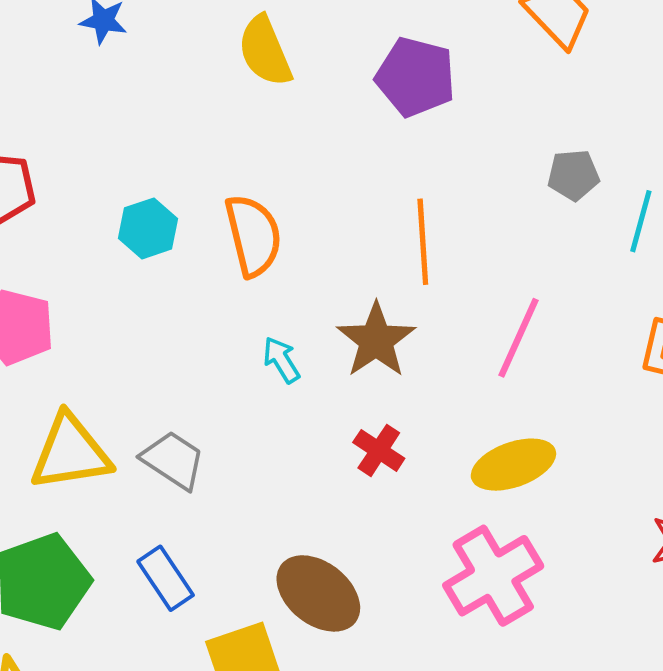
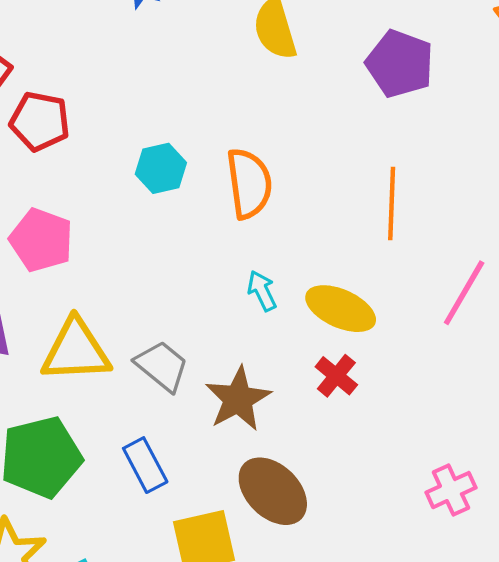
brown star: (376, 340) -> (238, 399), moved
yellow ellipse: (513, 465) -> (341, 309), moved, turned 38
pink cross: (493, 576) -> (451, 490), moved, size x0.6

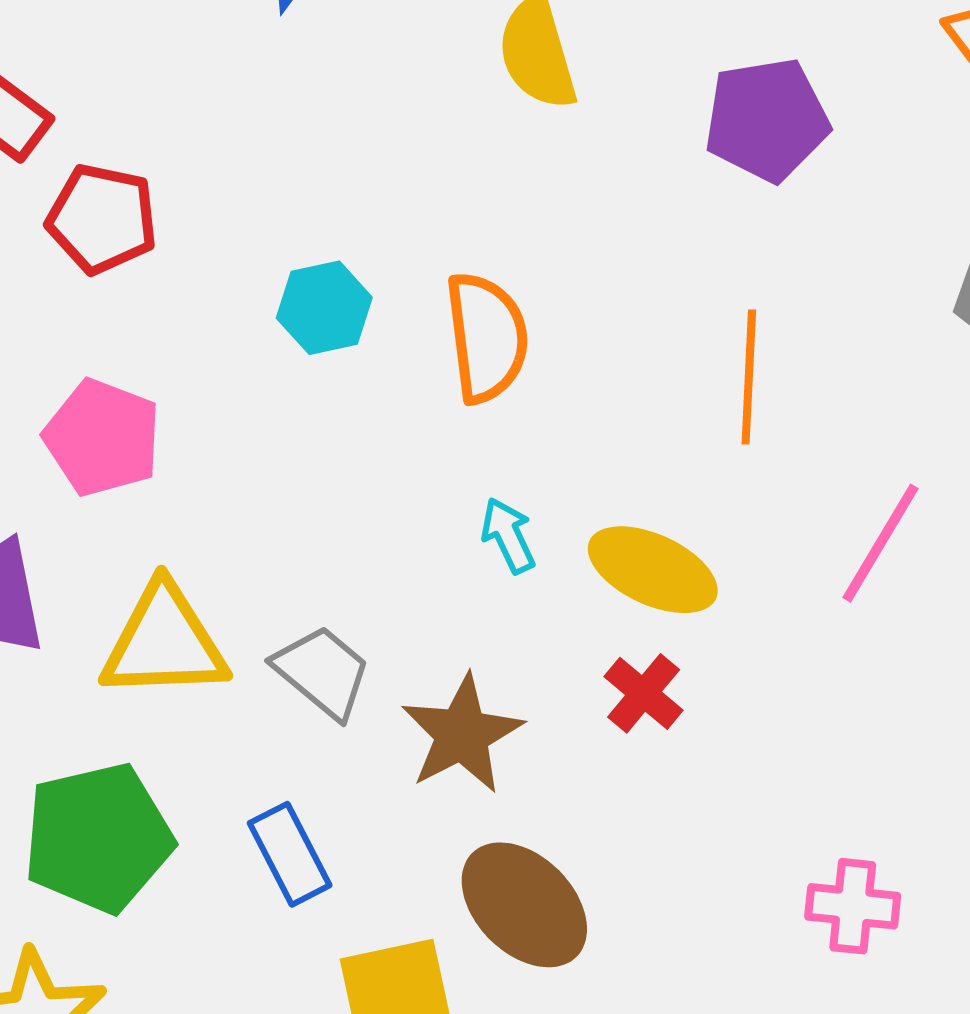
purple pentagon: (400, 64) -> (767, 120), turned -30
pink cross: (451, 490) -> (853, 906), turned 30

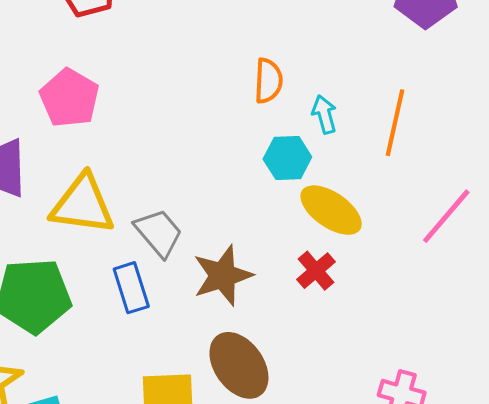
cyan hexagon: (324, 308) -> (287, 158), moved
orange semicircle: (487, 337) -> (268, 81), size x0.7
cyan arrow: (508, 535) -> (324, 114), moved
blue rectangle: (290, 854) -> (131, 288), moved

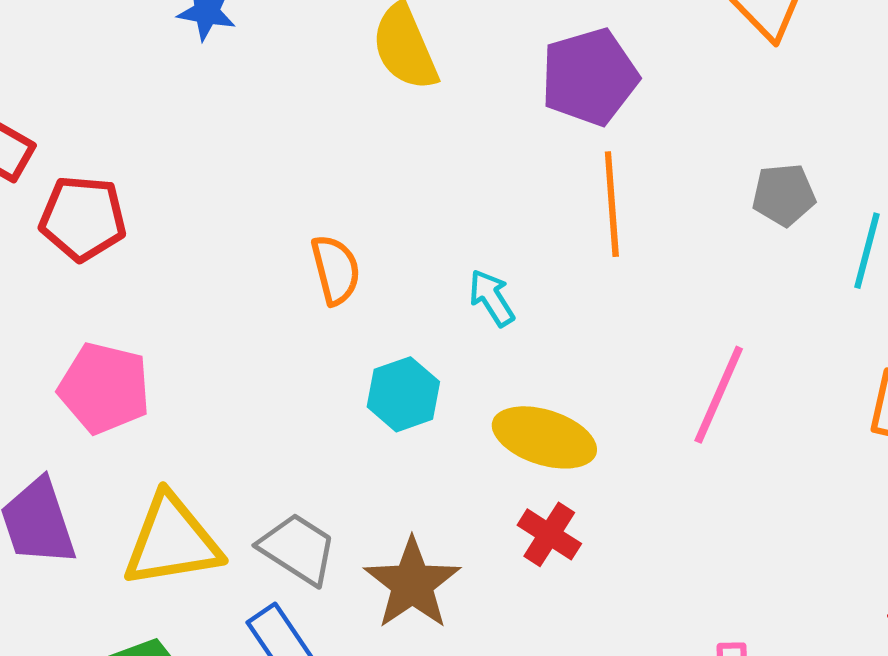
orange semicircle: (268, 81) -> (336, 270), moved
orange line: (395, 123) -> (612, 204), moved
cyan hexagon: (287, 158) -> (403, 394), moved

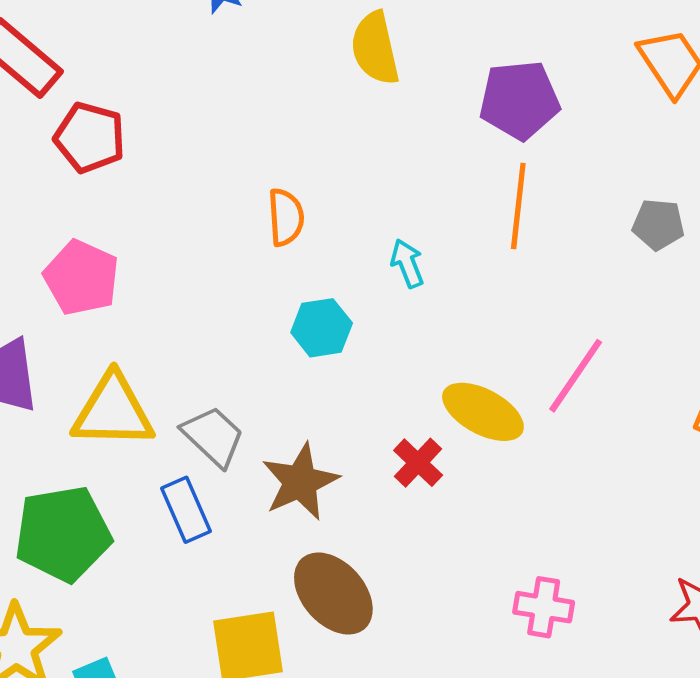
yellow ellipse: (544, 437) -> (483, 412), moved

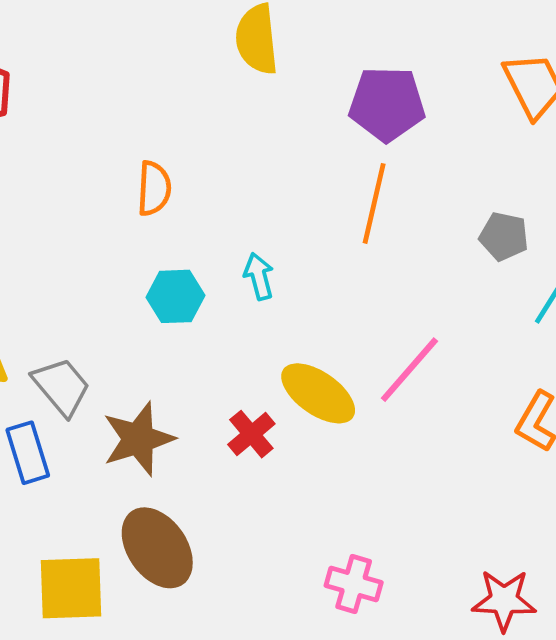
cyan arrow: (407, 263) -> (259, 276), moved

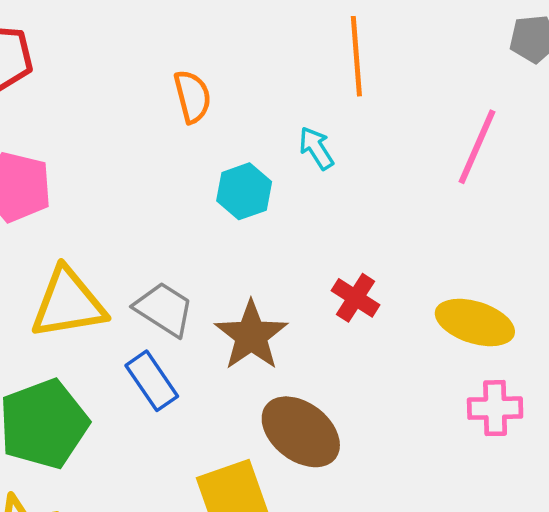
orange line: (374, 203) -> (356, 56), moved
pink line: (409, 370) -> (477, 147), moved
yellow ellipse: (318, 393) -> (475, 322), moved

